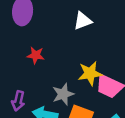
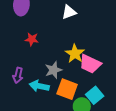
yellow star: (90, 73) -> (75, 54), turned -30

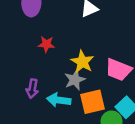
yellow star: (75, 54) -> (82, 62), moved
orange square: (67, 89) -> (93, 102), turned -30

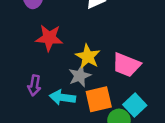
red star: (46, 44) -> (49, 38), size x1.5

